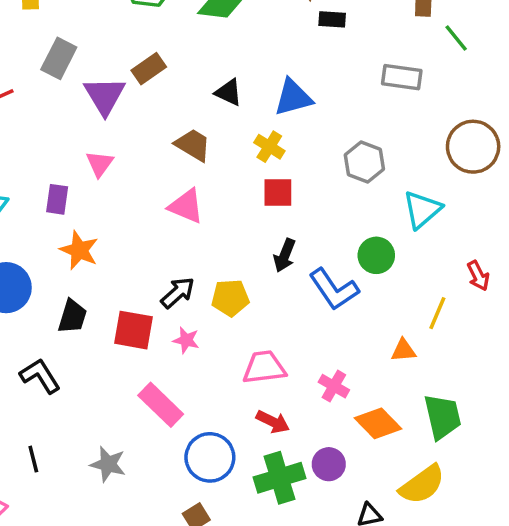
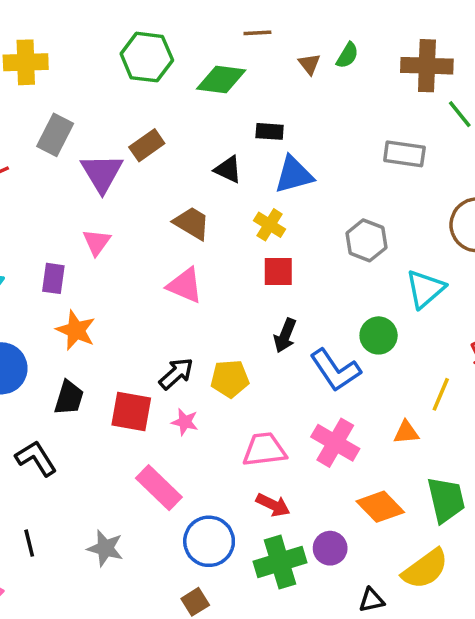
black rectangle: (332, 19) -> (270, 131), moved
pink cross: (334, 386) -> (335, 443), moved, size x1.5

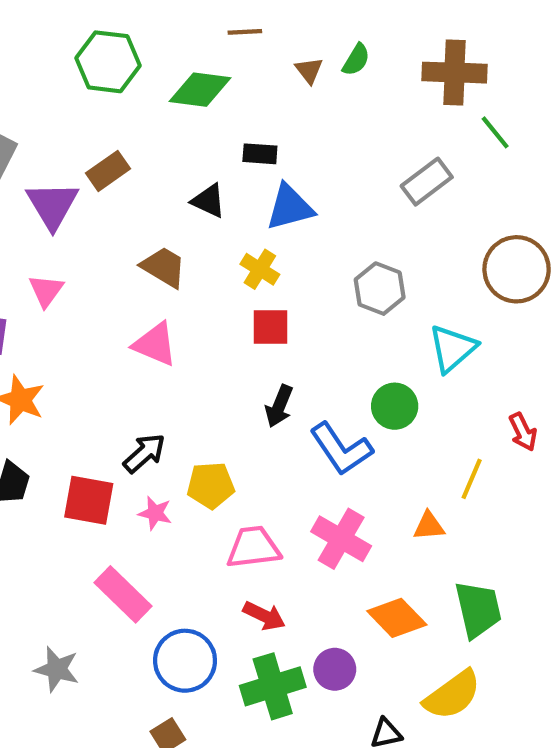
gray rectangle: (404, 154) -> (427, 182), turned -45
yellow pentagon: (230, 379) -> (211, 485), moved

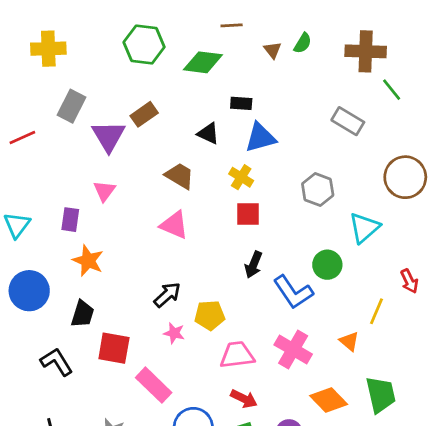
gray rectangle: (427, 182) -> (348, 121), turned 68
red square: (89, 500) -> (114, 348), moved
orange triangle: (429, 526) -> (349, 341), turned 45

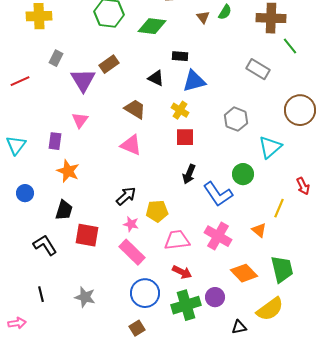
gray rectangle: (72, 106) -> (56, 58), size x0.7
blue circle: (29, 291) -> (25, 193), size x0.6
pink rectangle: (154, 385) -> (132, 252), moved

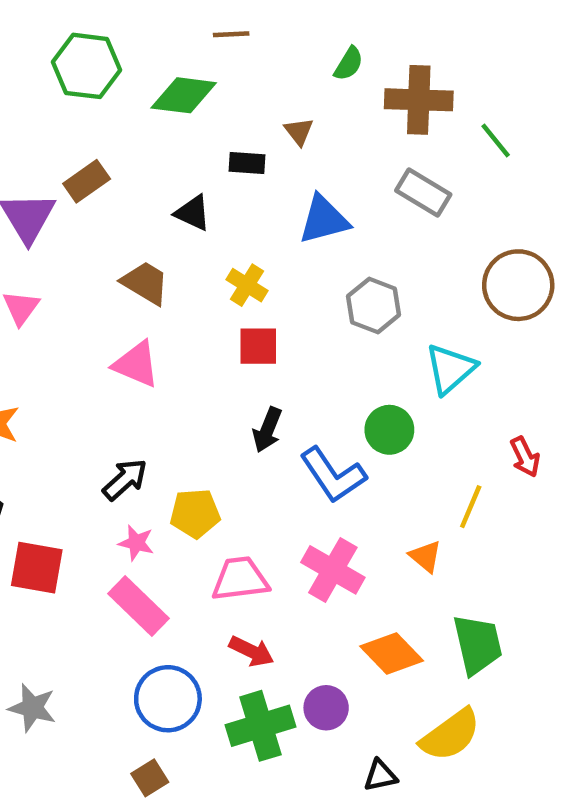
brown triangle: (203, 17) -> (299, 131), moved
brown cross: (271, 18) -> (419, 100), moved
blue triangle: (194, 81) -> (324, 220), moved

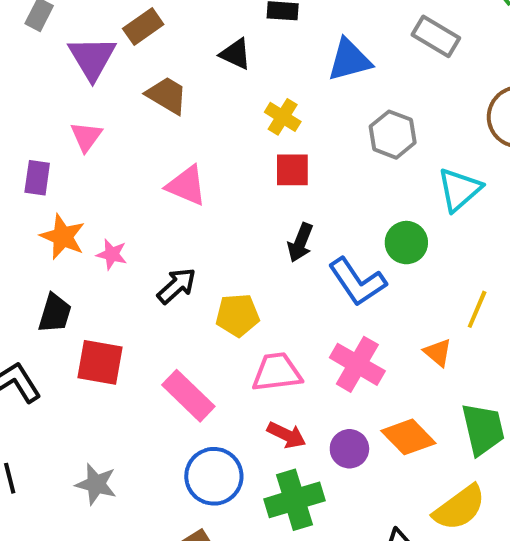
brown trapezoid: (145, 283) -> (167, 95), moved
pink star: (136, 543) -> (112, 254), moved
purple circle: (326, 708) -> (349, 449), moved

